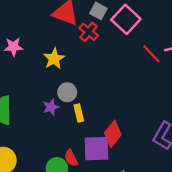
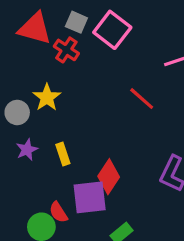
red line: (151, 54) -> (142, 99), moved
yellow star: (54, 59) -> (47, 97), moved
gray circle: (67, 92) -> (17, 112), moved

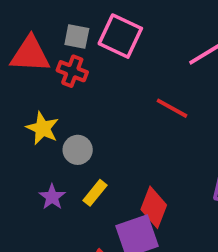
yellow star: (47, 97) -> (42, 128), moved
gray circle: (17, 112) -> (78, 150), moved
yellow rectangle: (63, 154) -> (95, 193), turned 70

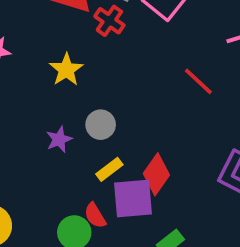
gray circle: (78, 150) -> (101, 125), moved
yellow rectangle: (95, 193) -> (109, 169), moved

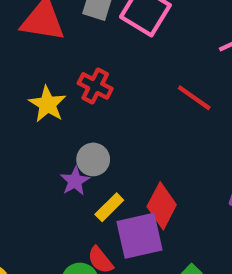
red cross: (109, 21) -> (95, 86), moved
purple star: (59, 139) -> (75, 181), moved

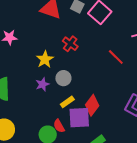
yellow star: (47, 104) -> (45, 59), moved
purple star: (75, 181) -> (42, 84), moved

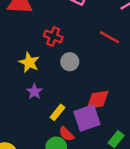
gray circle: (63, 78) -> (70, 62), moved
yellow rectangle: (67, 102) -> (57, 112), moved
red diamond: (92, 105) -> (98, 100), turned 60

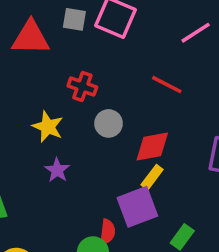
red diamond: (98, 100) -> (152, 147), moved
yellow rectangle: (57, 112) -> (152, 177), moved
red semicircle: (66, 134) -> (107, 232), turned -126

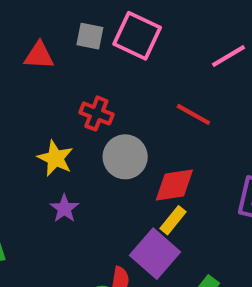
red triangle: (31, 38) -> (39, 56), size x0.7
gray circle: (109, 123) -> (125, 157), size x1.4
purple square: (137, 207) -> (155, 254), turned -30

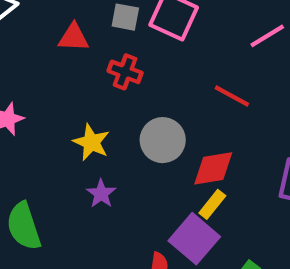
red cross: (96, 113) -> (125, 72), moved

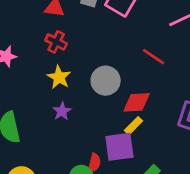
red cross: (125, 72) -> (56, 42), moved
purple square: (194, 239) -> (119, 147), turned 36

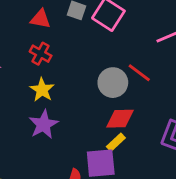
gray circle: (106, 81) -> (113, 83), moved
purple star: (62, 111) -> (44, 124), size x1.5

